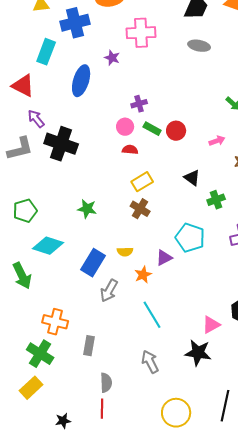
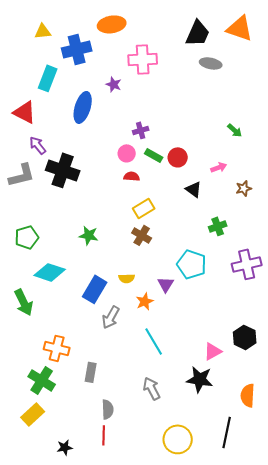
gray ellipse: (199, 46) -> (211, 63), moved
black triangle: (192, 178) -> (194, 189), moved
purple triangle: (164, 258) -> (166, 284), turned -30

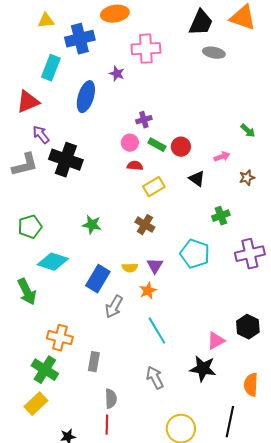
red triangle: (25, 112) -> (28, 102), turned -50
green arrow: (235, 130) -> (248, 131), moved
yellow rectangle: (144, 208) -> (154, 187), moved
purple triangle: (166, 284) -> (155, 266), moved

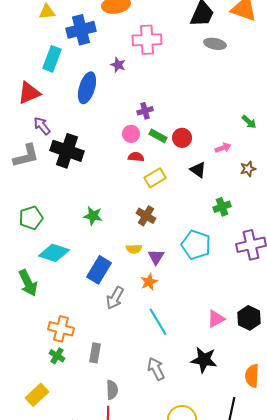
yellow semicircle: (130, 268) -> (134, 249), moved
pink triangle: (216, 341) -> (216, 319), moved
green cross: (45, 370) -> (57, 356), moved, size x0.6

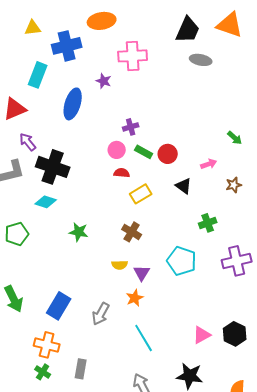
cyan diamond: (54, 253) -> (46, 202), moved, size x0.7
blue rectangle: (99, 270) -> (59, 306), moved

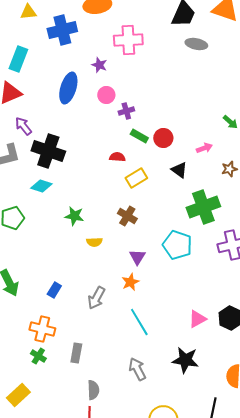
cyan rectangle: (38, 75) -> (18, 59), moved
pink circle: (117, 150) -> (106, 95), moved
green cross: (208, 223) -> (203, 207), size x1.8
yellow semicircle: (120, 265) -> (94, 242), moved
blue rectangle: (59, 306) -> (54, 290), size x0.6

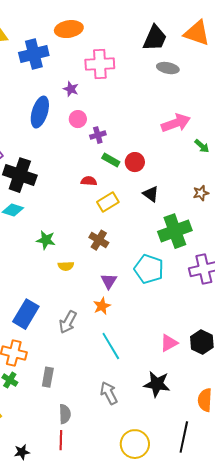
pink arrow: (204, 148) -> (176, 123), moved, size x1.8
blue rectangle: (54, 290) -> (26, 314), size x1.8

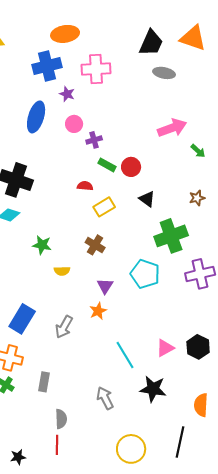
blue cross: (34, 54) -> (47, 66), moved
cyan line: (111, 346) -> (125, 355), moved

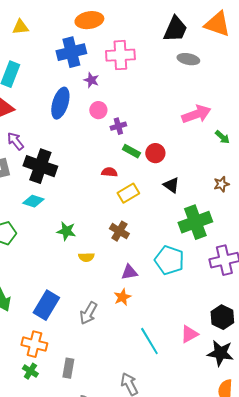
purple triangle: (105, 286) -> (129, 272), turned 48
black hexagon: (198, 347) -> (222, 317), moved
black star: (153, 389) -> (220, 353), moved

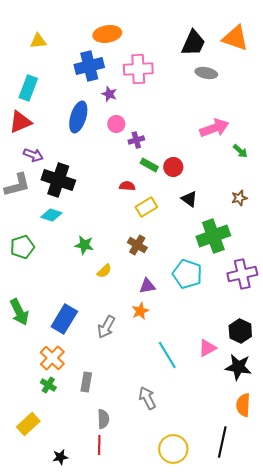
purple arrow: (15, 141) -> (33, 155), turned 150
yellow semicircle: (86, 257) -> (104, 271), turned -42
orange cross: (34, 344) -> (52, 358), turned 30

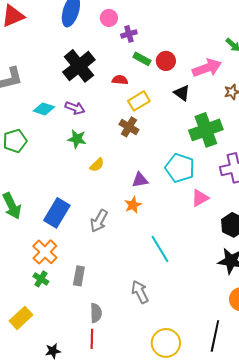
pink arrow: (214, 128) -> (207, 68), moved
purple arrow: (33, 155) -> (75, 108), moved
black cross: (58, 180) -> (79, 66), moved, turned 32
brown cross: (137, 245) -> (129, 127), moved
pink triangle: (207, 348) -> (200, 198), moved

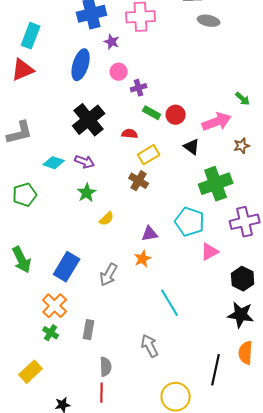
green star: (77, 139) -> (87, 193), turned 30
black line: (215, 336) -> (216, 370), moved

